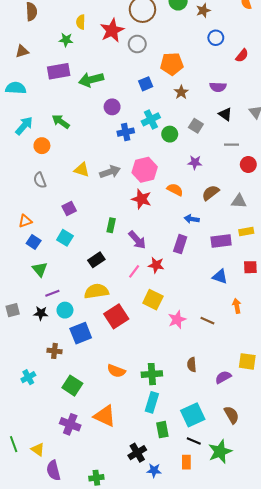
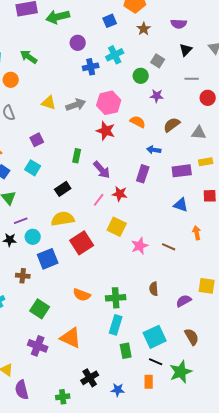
black triangle: (225, 114) -> (186, 50), turned 40
green circle: (170, 134) -> (141, 76), moved
black cross: (137, 453) -> (90, 378), moved

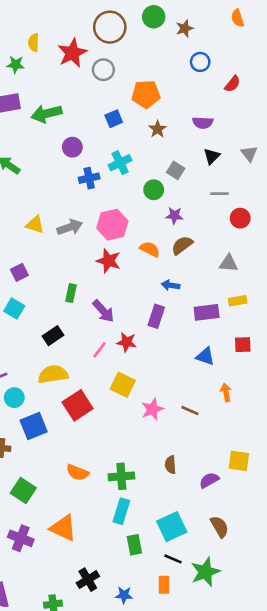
brown semicircle: (172, 125) -> (182, 245), moved

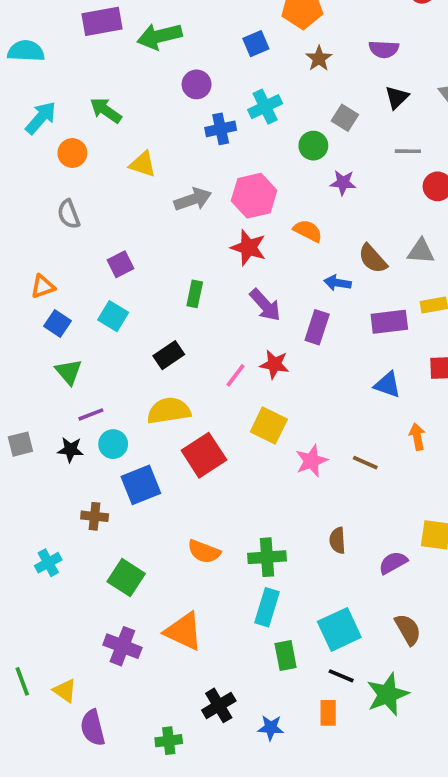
yellow triangle: (35, 225) -> (143, 164), moved
brown semicircle: (182, 245) -> (373, 259), moved, turned -95
purple arrow: (103, 311) -> (265, 305), moved

